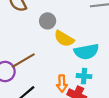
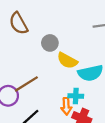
cyan cross: (84, 76) -> (76, 96), moved

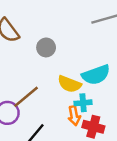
yellow semicircle: (67, 61) -> (69, 84), moved

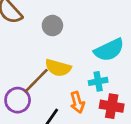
yellow semicircle: (69, 84) -> (58, 68), moved
orange arrow: (74, 116) -> (77, 102), moved

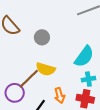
cyan semicircle: (109, 50) -> (84, 56), turned -30
cyan cross: (98, 81) -> (88, 79), moved

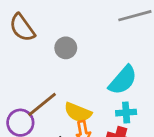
yellow semicircle: (46, 69) -> (78, 112), moved

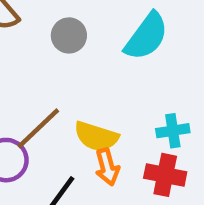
cyan semicircle: (123, 80) -> (146, 36), moved

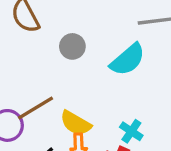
cyan cross: (173, 131) -> (131, 131), turned 30

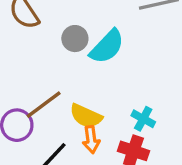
cyan semicircle: (128, 60) -> (107, 47), moved

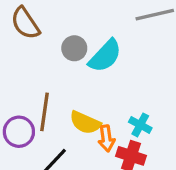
brown line: (44, 105) -> (45, 112), turned -45
orange arrow: (91, 140) -> (106, 138), moved

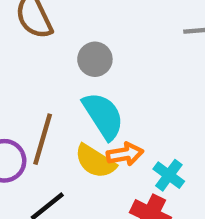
cyan semicircle: (105, 56) -> (103, 116), moved, turned -84
orange arrow: (106, 138) -> (125, 154), moved, turned -100

